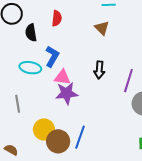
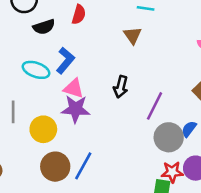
black semicircle: (31, 33) -> (44, 27), turned -108
yellow circle: (44, 130) -> (43, 129), moved

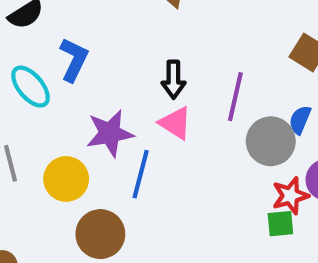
cyan ellipse: (36, 70) -> (31, 87), turned 44
pink triangle: (74, 88) -> (175, 123), moved, turned 30
blue line: (83, 166) -> (141, 174), moved

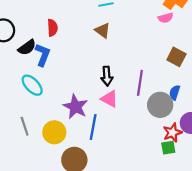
blue L-shape: (74, 60) -> (43, 55), moved
purple star: (110, 133) -> (75, 107), turned -30

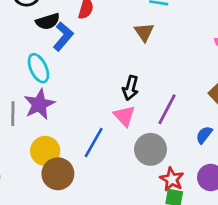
gray circle: (160, 105) -> (151, 149), moved
purple star: (75, 107) -> (39, 104), moved
yellow circle: (54, 132) -> (45, 151), moved
red star: (172, 133) -> (172, 179), moved, turned 30

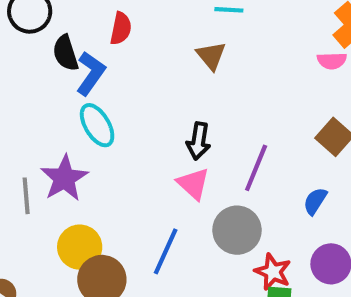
black semicircle: (48, 21) -> (66, 53), turned 95
cyan ellipse: (38, 68) -> (97, 125), moved
blue line: (94, 142) -> (166, 251), moved

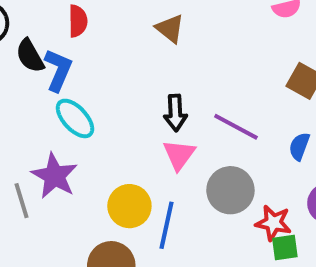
purple line: (256, 168) -> (236, 127), turned -72
pink triangle: (193, 184) -> (179, 155), turned 36
yellow circle: (80, 247) -> (129, 206), moved

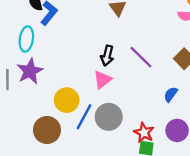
cyan ellipse: (75, 118) -> (26, 39), moved, turned 35
purple line: (236, 127) -> (141, 57), moved
gray circle: (230, 190) -> (109, 117), moved

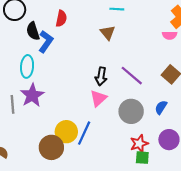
yellow circle: (67, 100) -> (66, 132), moved
gray circle: (109, 117) -> (131, 111), moved
red star: (144, 133) -> (139, 144), turned 30

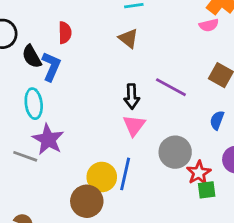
gray line: (13, 104) -> (25, 156), turned -54
gray circle: (131, 111) -> (175, 152), moved

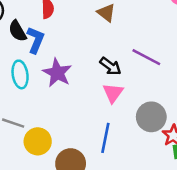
black arrow: (132, 96) -> (110, 66), turned -50
purple star: (48, 139) -> (57, 73), moved
yellow circle: (102, 177) -> (38, 141), moved

